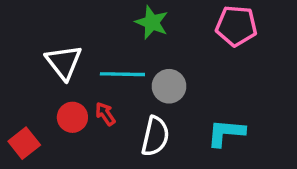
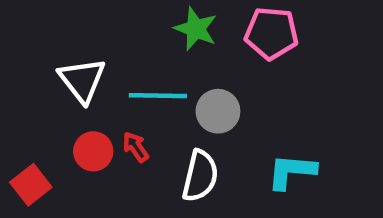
pink pentagon: (236, 26) -> (271, 33), moved

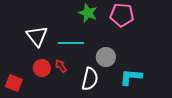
gray circle: (218, 111) -> (106, 57), moved
red square: (31, 185) -> (14, 83), turned -30

